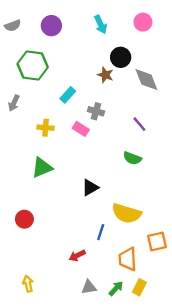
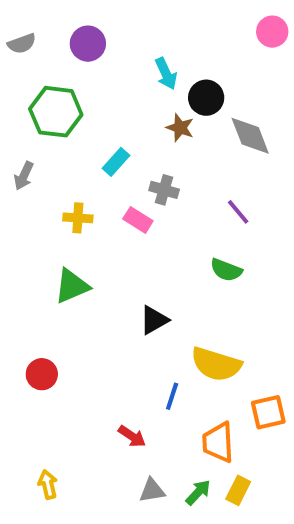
pink circle: (143, 22) -> (272, 32), moved
cyan arrow: (101, 24) -> (166, 74), moved
red arrow: (77, 256) -> (132, 436), turned -119

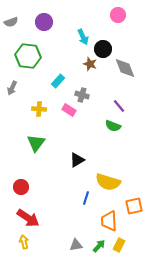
pink circle: (272, 32) -> (118, 15), moved
green semicircle: (226, 270) -> (113, 126), moved
green triangle: (72, 286) -> (36, 143), turned -30
red arrow: (132, 436) -> (28, 218), moved, size x1.6

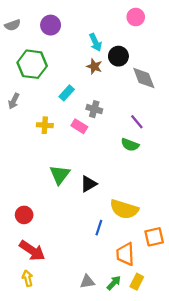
brown star: (90, 64) -> (94, 66), moved
green triangle: (36, 143) -> (60, 175), moved

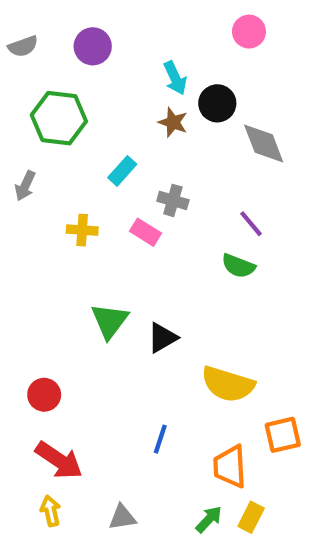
blue line: (99, 228) -> (160, 439), moved
gray triangle: (87, 282) -> (122, 517), moved

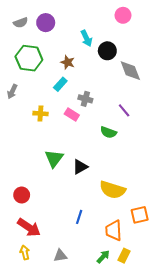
gray semicircle: (23, 46) -> (21, 23), moved
brown star: (173, 122) -> (68, 62), moved
green semicircle: (238, 266) -> (108, 132), moved

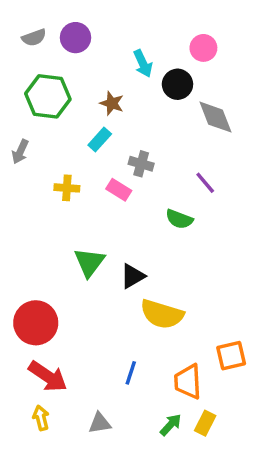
pink circle: (123, 15) -> (203, 48), moved
yellow semicircle: (113, 190) -> (162, 314), moved
red circle: (22, 195) -> (36, 323), size x1.6
blue line: (79, 217) -> (131, 373), moved

